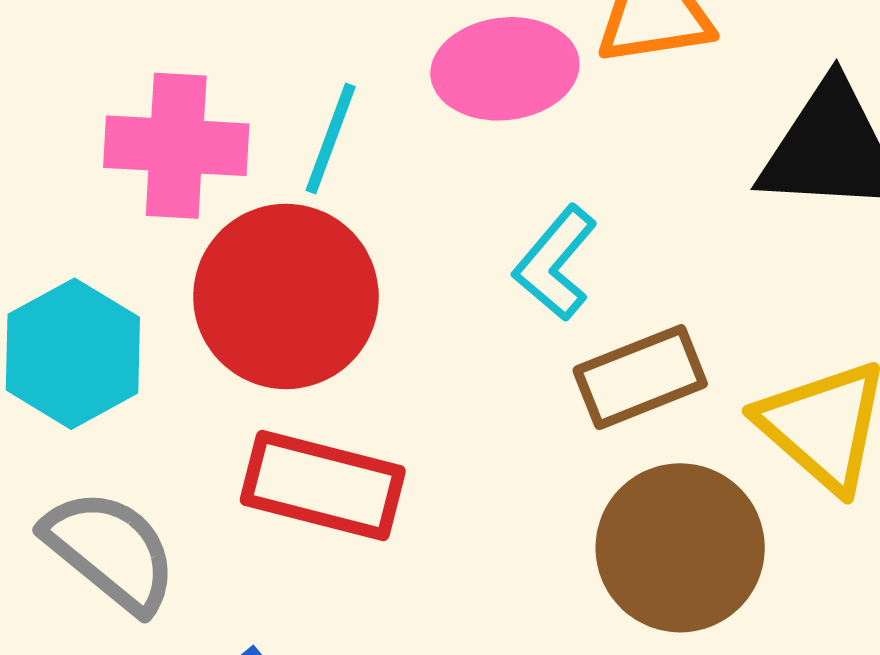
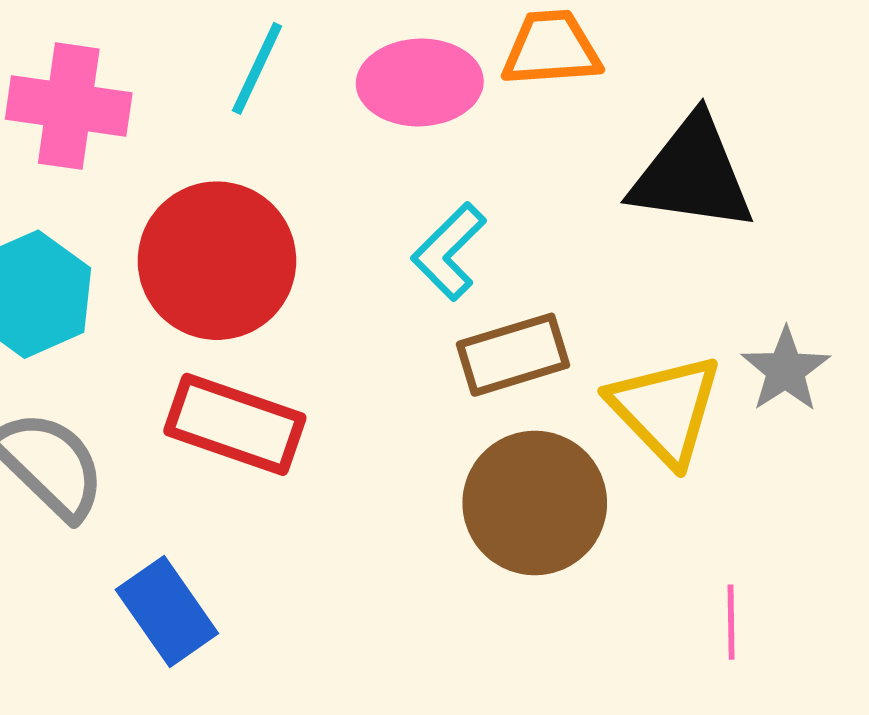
cyan line: (331, 138) -> (257, 68), moved
pink cross: (176, 146) -> (69, 106), moved

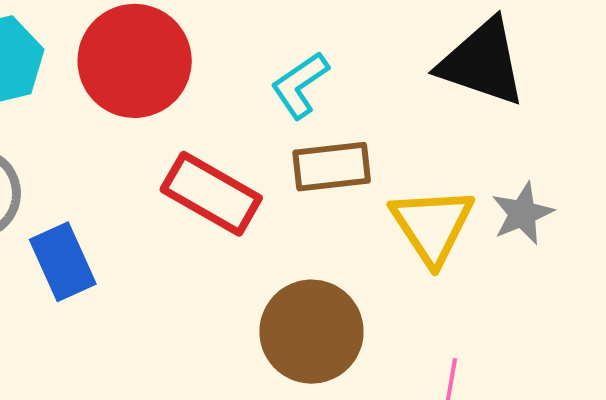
red rectangle: (235, 424) -> (211, 194), moved
brown circle: (535, 503) -> (312, 332), moved
blue rectangle: (167, 612) -> (63, 262), moved

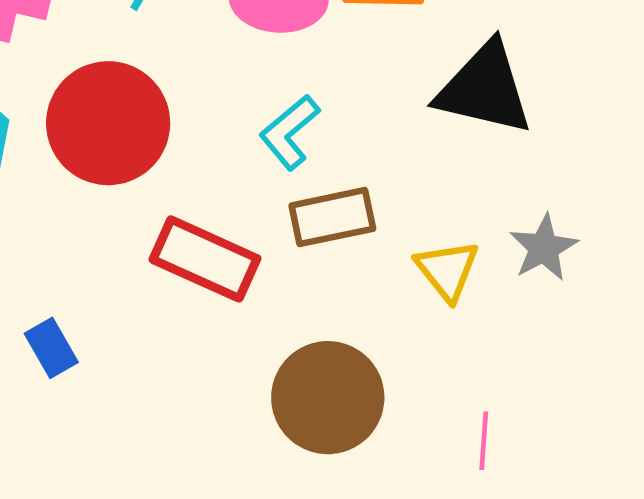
yellow triangle: (432, 225) -> (447, 270), size x0.7
blue rectangle: (63, 262) -> (51, 348), size x0.7

